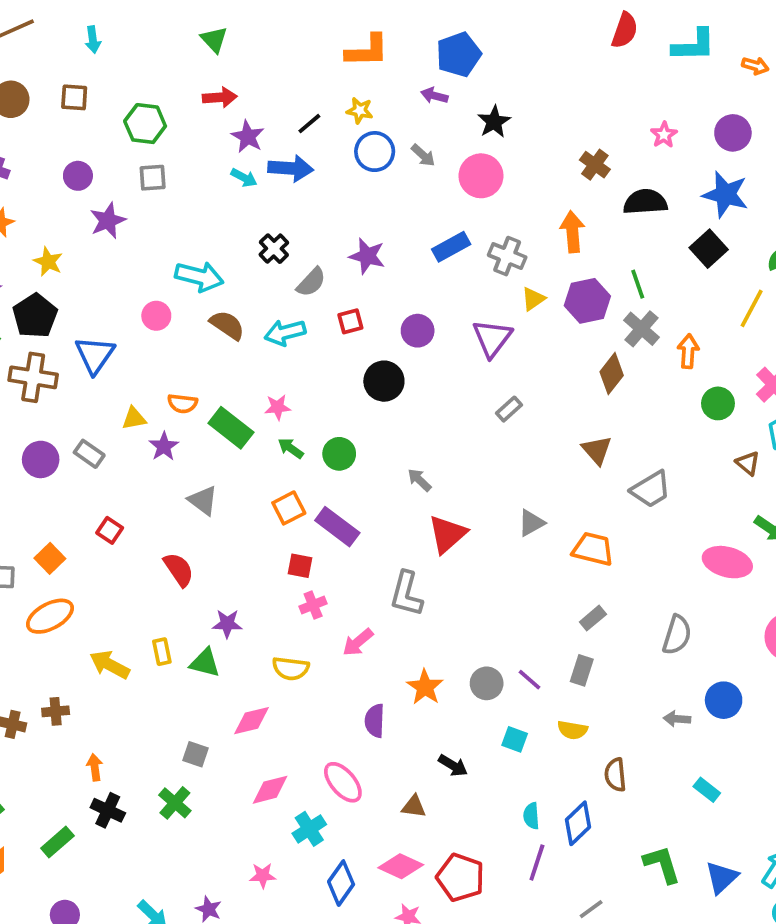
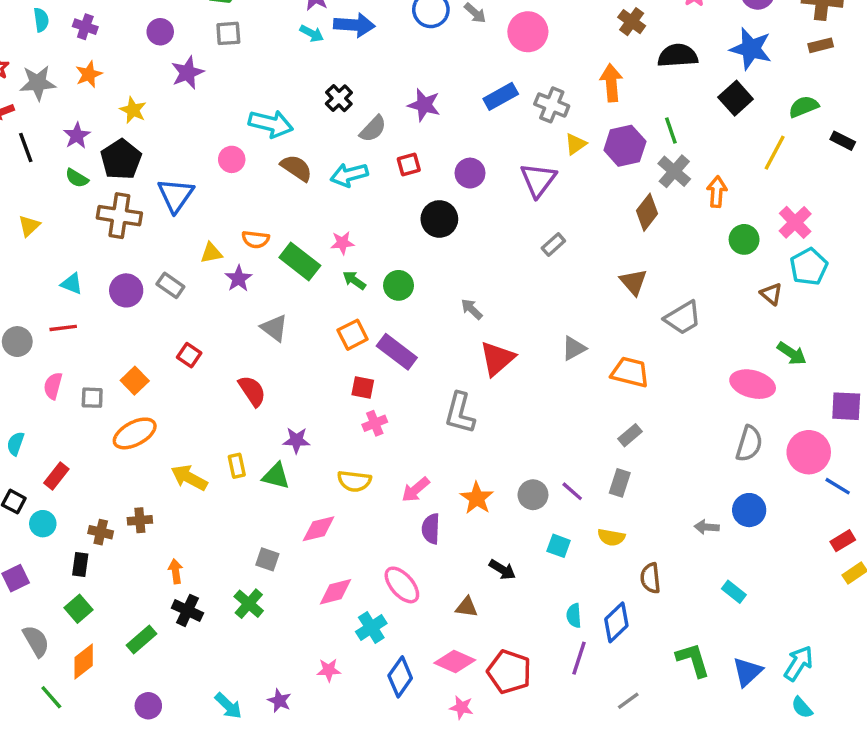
gray semicircle: (677, 635) -> (749, 444), moved
pink arrow: (358, 642) -> (416, 490), moved

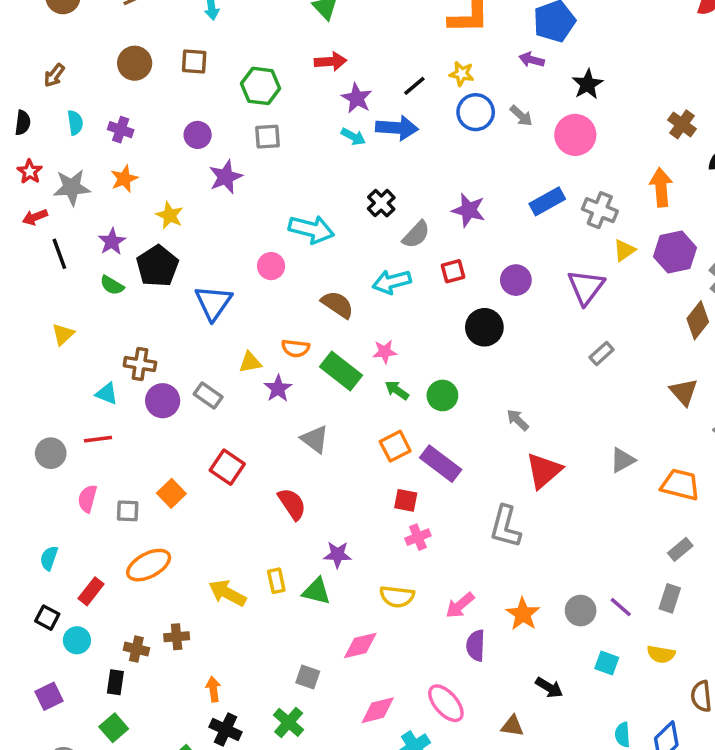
brown semicircle: (296, 168) -> (337, 305), moved
brown cross: (119, 216) -> (140, 364), moved, size x0.7
red square: (189, 355) -> (227, 467), size x1.4
orange ellipse: (135, 433) -> (149, 565), moved

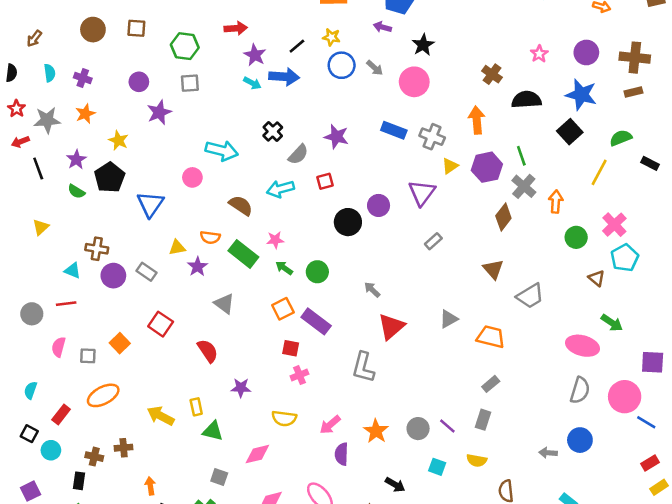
blue rectangle: (547, 201) -> (394, 130), turned 50
purple circle: (516, 280) -> (379, 205), moved
green triangle: (317, 591) -> (213, 431), moved

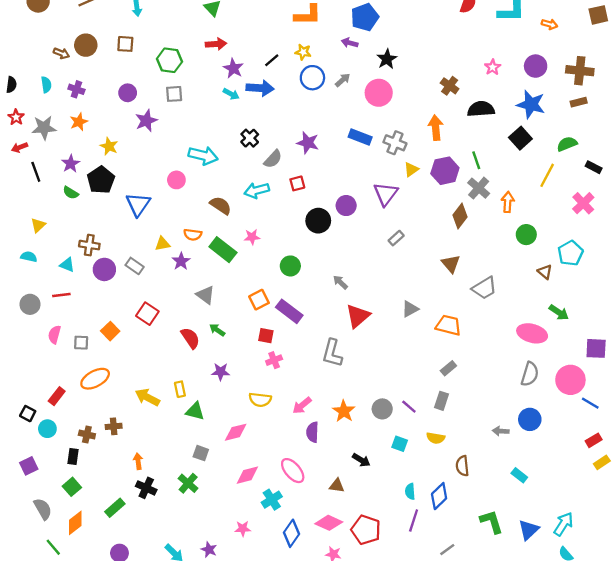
brown arrow: (34, 38) -> (61, 53), moved, turned -105
gray arrow: (375, 68) -> (343, 80), turned -84
pink cross: (614, 225) -> (583, 203), moved
green arrow: (284, 268) -> (217, 330), moved
cyan semicircle: (31, 390) -> (29, 257), moved, turned 84

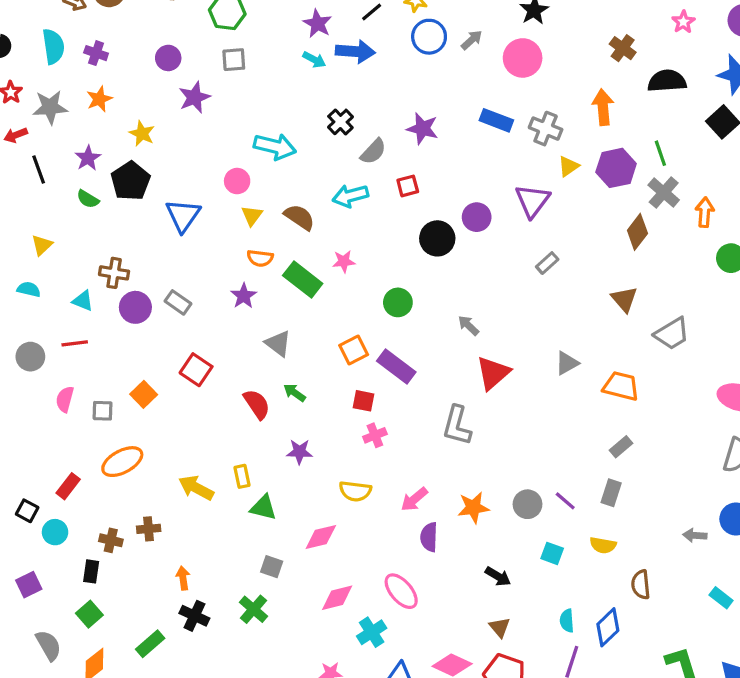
cyan semicircle: (46, 85) -> (53, 46), size x1.5
yellow triangle: (162, 244) -> (252, 215), moved, turned -42
orange star: (344, 411) -> (473, 508), turned 30
brown triangle: (337, 486) -> (500, 627), moved, turned 42

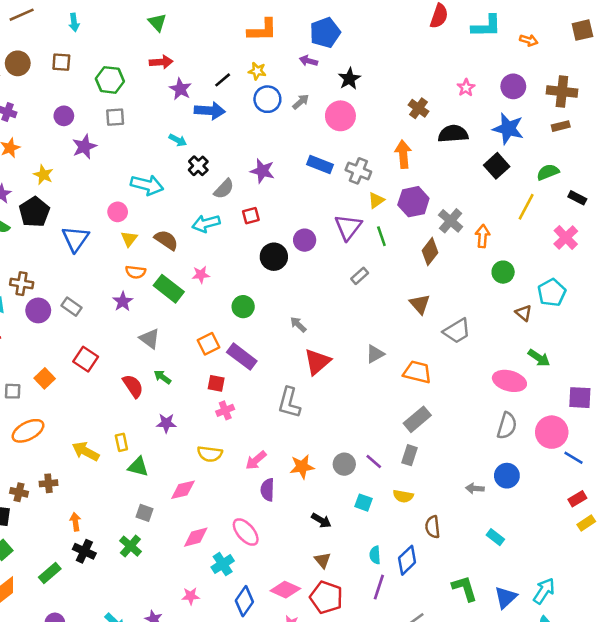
cyan arrow: (314, 60) -> (178, 140), moved
green line: (660, 153) -> (381, 236), moved
gray rectangle: (621, 447) -> (417, 419), size x1.5

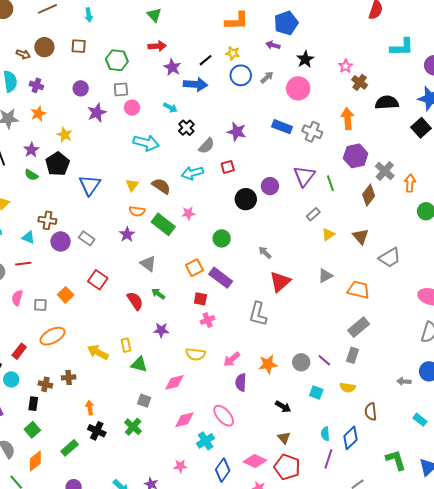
cyan L-shape: (486, 26) -> (402, 47), moved
pink star: (466, 88) -> (345, 66), moved
yellow triangle: (376, 200) -> (328, 234), moved
pink circle: (118, 212) -> (132, 108), moved

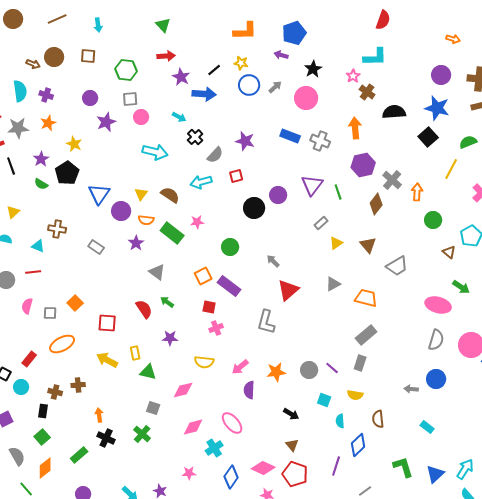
cyan L-shape: (402, 47) -> (375, 57), moved
purple circle: (61, 241) -> (121, 211), moved
red square: (98, 280) -> (107, 323), moved, turned -30
cyan semicircle: (325, 434) -> (340, 421), moved

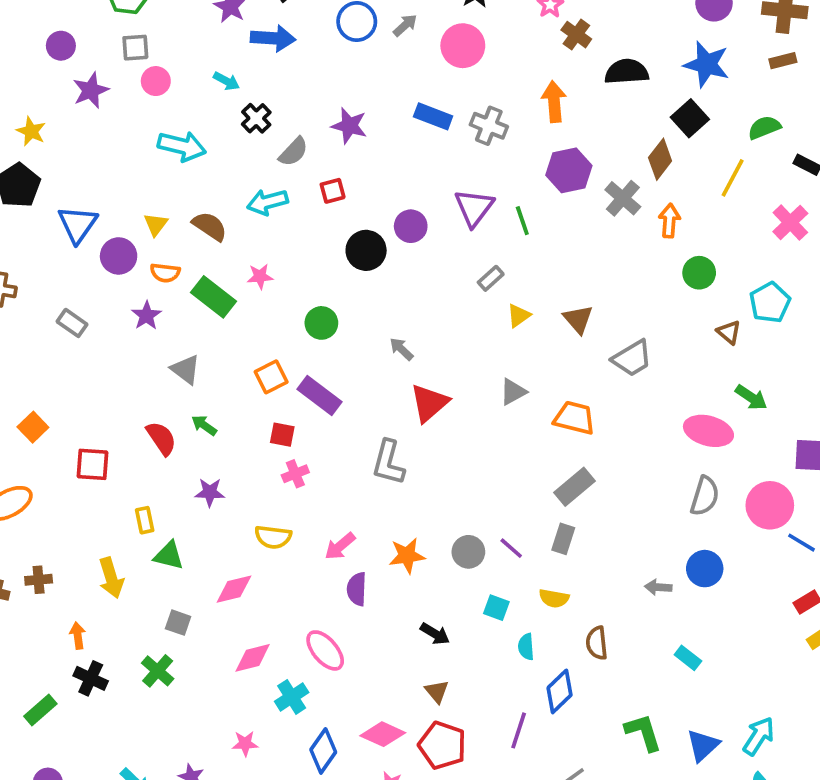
brown diamond: (376, 204) -> (660, 159), moved
yellow arrow: (107, 360) -> (111, 578), moved, turned -135

